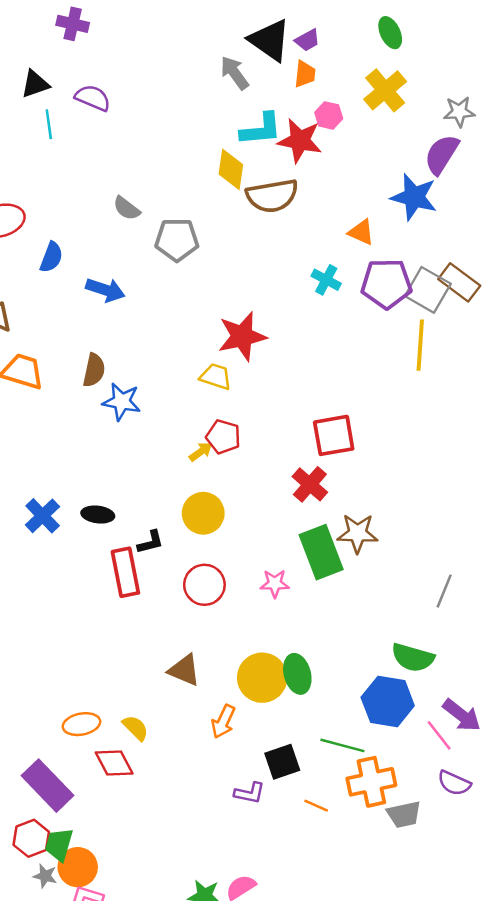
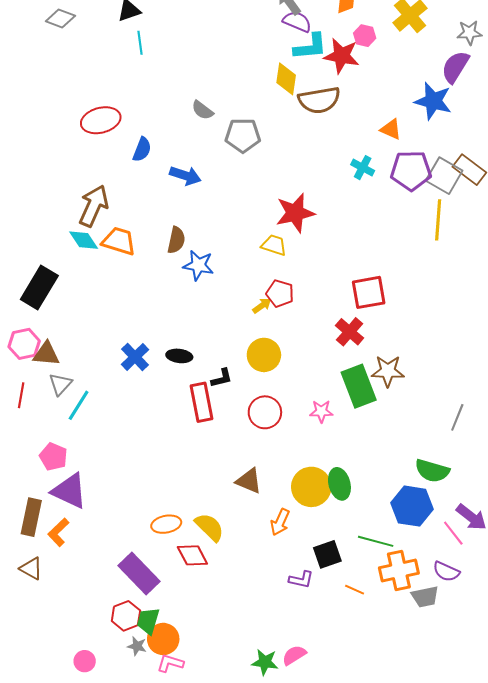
purple semicircle: (93, 98) -> (297, 22), moved
yellow semicircle: (135, 728) -> (210, 527), size x1.4
purple semicircle: (454, 783) -> (446, 572), moved

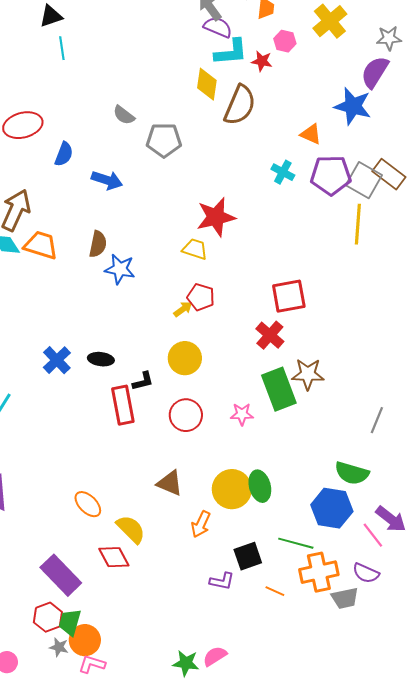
red star: (341, 56) -> (262, 61), size x0.6
brown semicircle: (319, 100) -> (240, 105), turned -57
orange ellipse: (166, 524) -> (88, 504), moved, turned 56

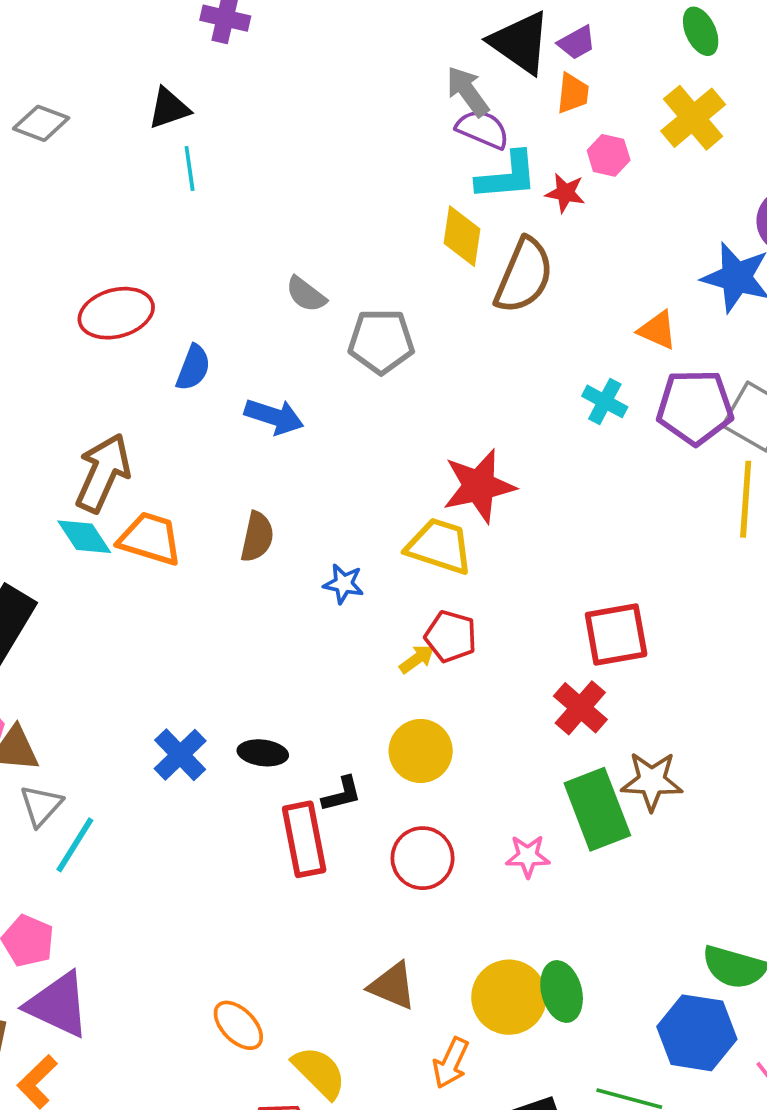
yellow trapezoid: (195, 249) -> (439, 546), size x1.4
blue star: (120, 269) -> (344, 584), moved, size x0.7

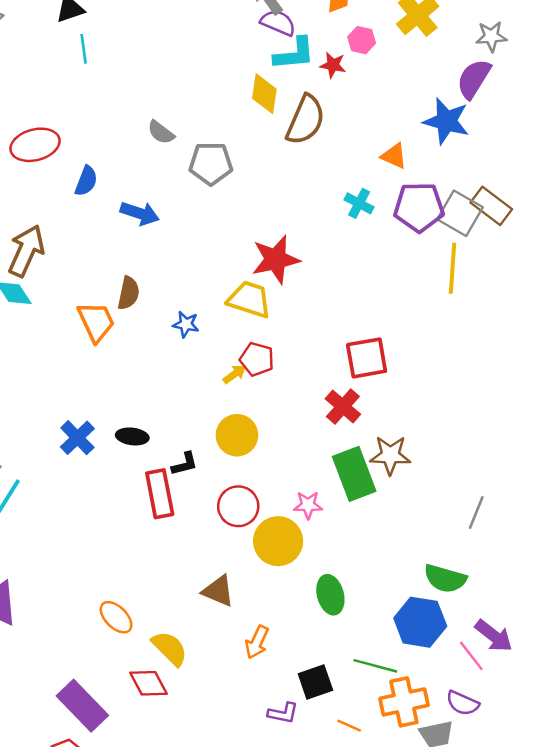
orange trapezoid: (150, 539) -> (96, 322), moved, turned 48
yellow circle: (509, 997) -> (278, 541), moved

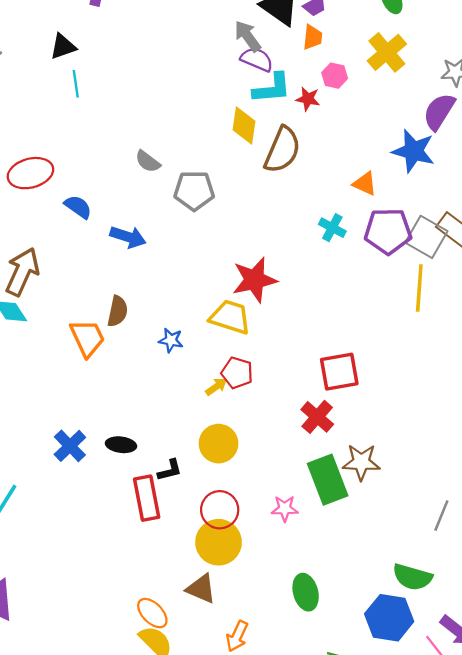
blue semicircle: (86, 181) -> (78, 207), turned -76
yellow circle: (278, 541) -> (219, 542), moved
orange ellipse: (116, 617) -> (152, 613), moved

